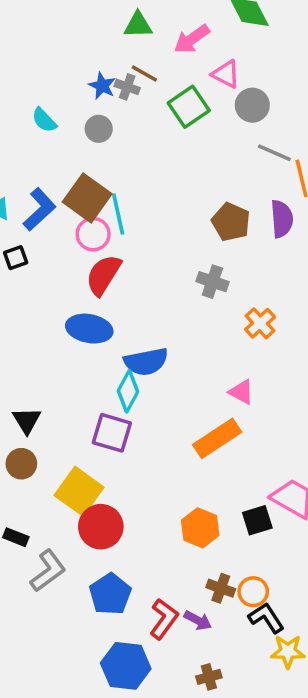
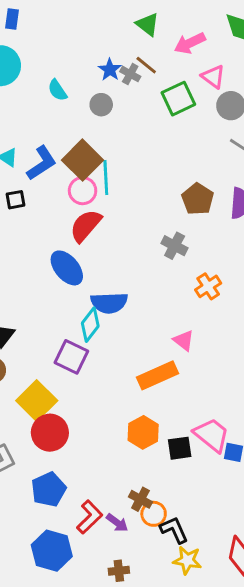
green triangle: (138, 25) -> (148, 24), turned 30
blue ellipse: (89, 329) -> (67, 268), turned 30
orange hexagon: (200, 528) -> (143, 432), moved
orange circle: (253, 592) -> (154, 514), moved

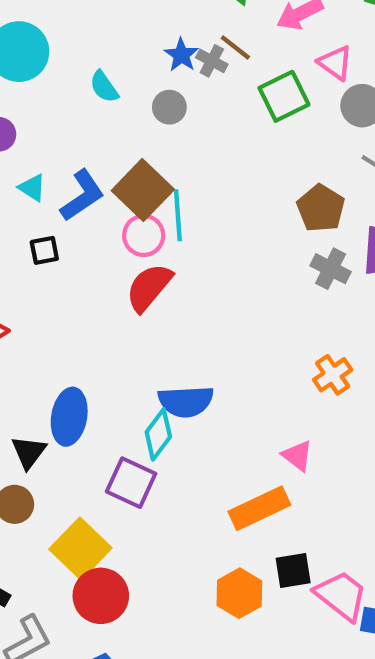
brown pentagon: (198, 199) -> (321, 208), moved
gray cross: (175, 246) -> (331, 269), moved
blue ellipse: (67, 268) -> (69, 417), moved, turned 51
black square: (180, 448) -> (293, 570), moved

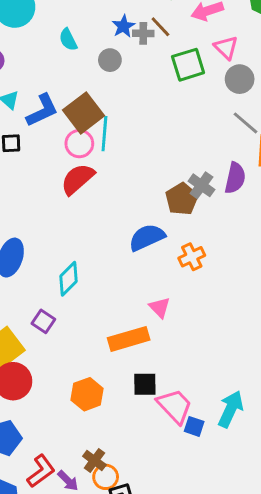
gray cross: (212, 61) -> (143, 33), turned -36
brown pentagon: (321, 208) -> (182, 199), moved
blue semicircle: (186, 401) -> (147, 237), moved, turned 150
purple square: (131, 483) -> (43, 321), moved, size x0.7
orange hexagon: (239, 593) -> (87, 394), moved

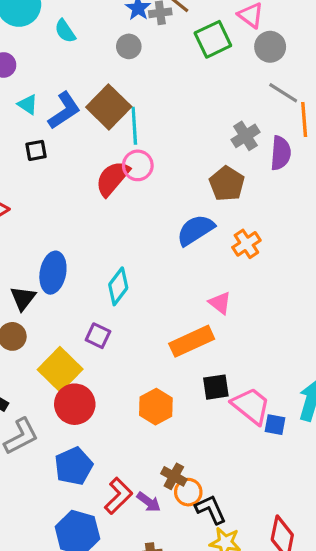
cyan semicircle: (68, 40) -> (65, 31), moved
pink circle: (79, 144) -> (138, 165), moved
gray cross: (201, 185) -> (245, 136), moved, turned 30

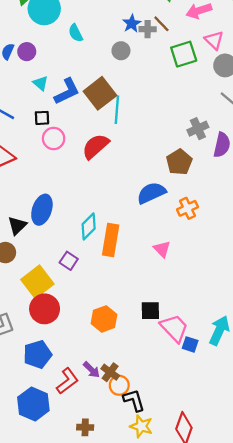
pink circle: (138, 165) -> (54, 138), moved
orange rectangle: (192, 341) -> (111, 240), moved, turned -64
purple arrow: (149, 502) -> (91, 370), moved

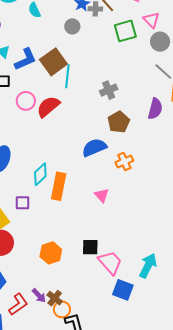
gray cross: (198, 129) -> (109, 90), moved
pink circle: (54, 138) -> (26, 101), moved
purple square: (69, 261) -> (23, 203), turned -35
blue square: (190, 344) -> (123, 290), moved, size x1.5

